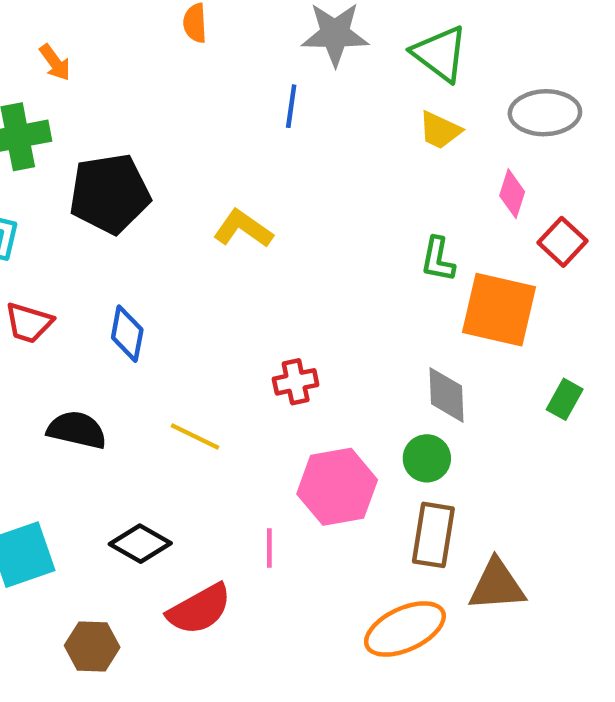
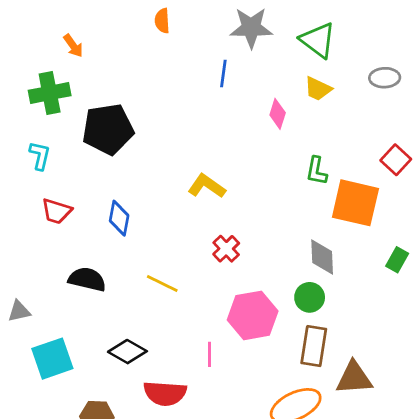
gray ellipse: (545, 113) -> (385, 78), size x0.7
pink diamond: (512, 194) -> (278, 114), moved
yellow L-shape: (243, 229) -> (207, 186), moved
red cross: (296, 382) -> (226, 249), turned -32
red semicircle: (199, 609) -> (165, 393), turned 33

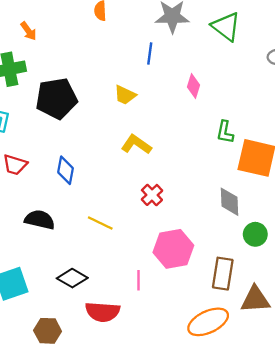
yellow trapezoid: (318, 89) -> (125, 95), moved
green circle: (310, 297) -> (255, 234), moved

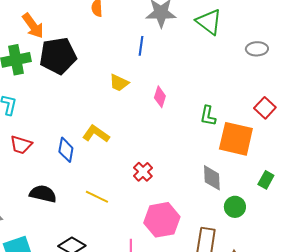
orange arrow: (28, 31) -> (33, 26), size x1.5
pink diamond: (194, 86) -> (160, 97), moved
black pentagon: (57, 98) -> (58, 56), moved
yellow L-shape: (136, 144) -> (96, 134), moved

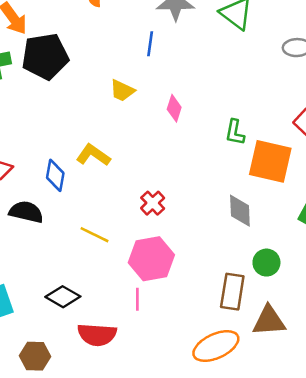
black semicircle: (43, 194) -> (26, 212), moved
green circle: (235, 207) -> (266, 263), moved
pink hexagon: (162, 220) -> (151, 259), moved

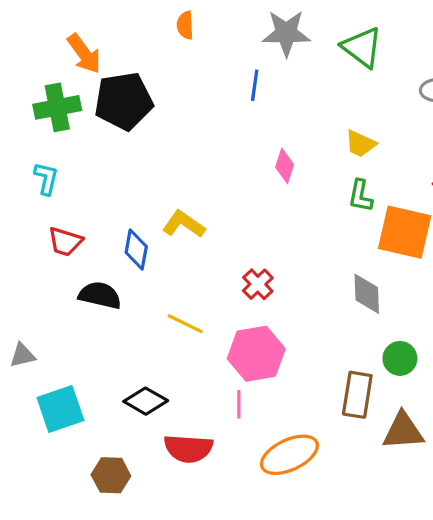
yellow trapezoid: (122, 91) -> (360, 144), moved
orange ellipse: (216, 346) -> (289, 455), moved

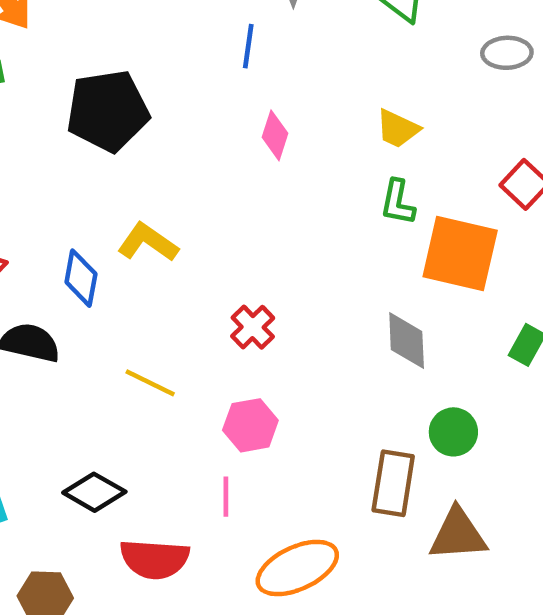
black pentagon: (124, 101) -> (108, 111), moved
pink diamond: (285, 166) -> (275, 135), moved
pink hexagon: (256, 354) -> (250, 425), size x0.7

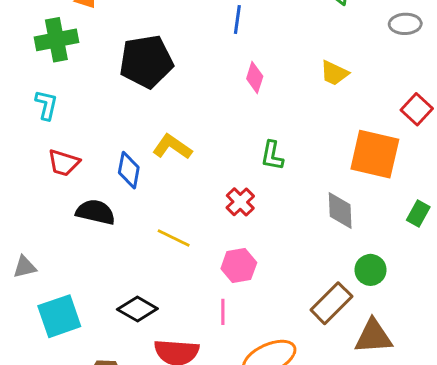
green L-shape: (398, 202) -> (272, 156), moved
brown rectangle: (393, 483) -> (331, 303), turned 36

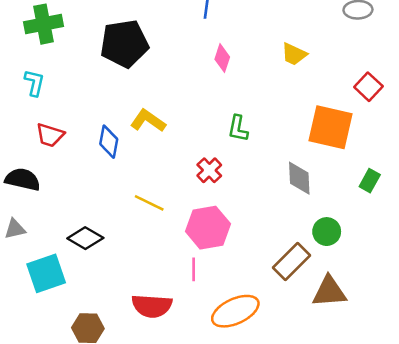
black semicircle: (96, 212) -> (23, 179), moved
pink hexagon: (239, 266) -> (208, 228), size x1.4
black diamond: (137, 309) -> (85, 238), moved

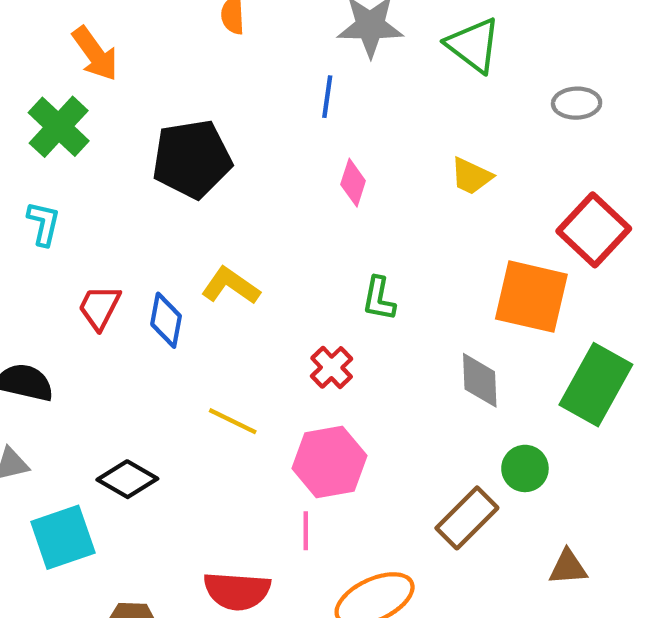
green cross: (44, 24) -> (59, 127), turned -36
red square: (368, 87) -> (594, 230), size x1.5
red trapezoid: (50, 135) -> (99, 307), moved, turned 100
green rectangle: (370, 181) -> (596, 385), size x2.0
brown triangle: (329, 292) -> (568, 567), moved, size x0.7

